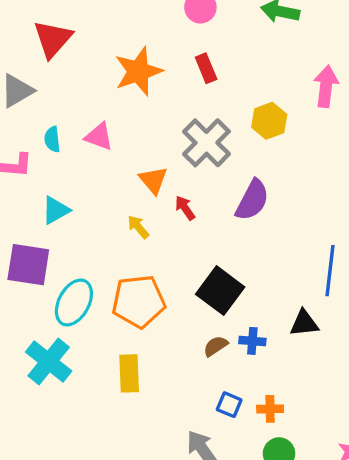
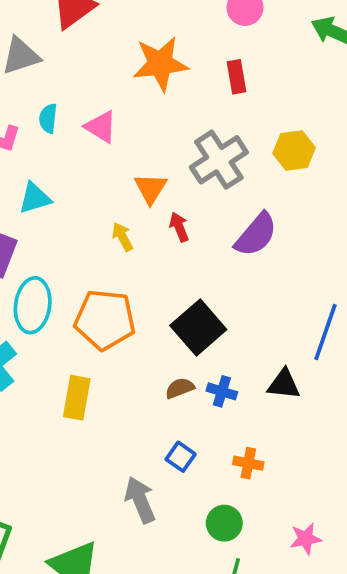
cyan ellipse: (74, 302) -> (33, 305), turned -33
orange cross: (270, 409) -> (248, 463), moved

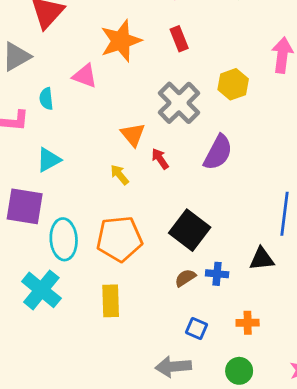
pink triangle: (101, 127) -> (85, 76), moved
gray arrow: (140, 500) -> (173, 367), turned -60

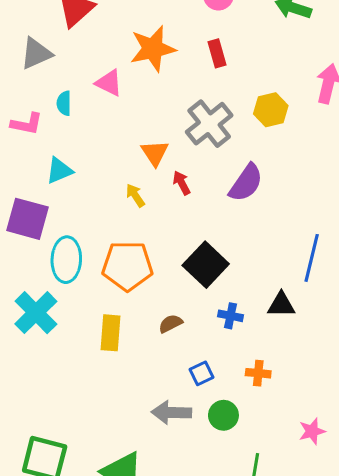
brown semicircle: (185, 278) -> (171, 324), moved
blue square: (197, 328) -> (201, 373), turned 35
green circle: (239, 371) -> (223, 415), moved

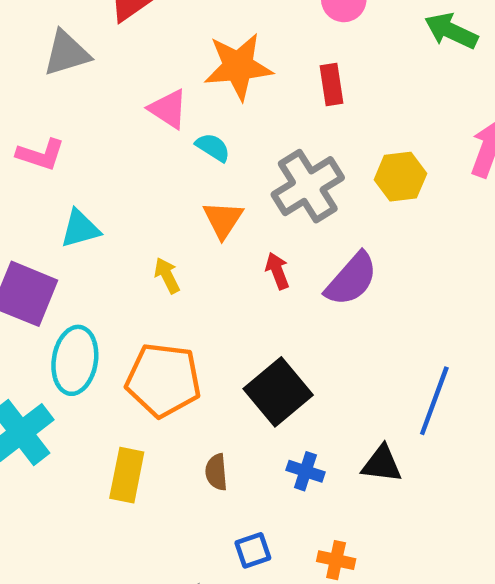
cyan semicircle: (64, 103) -> (213, 147), moved, turned 115
red arrow: (182, 183) -> (277, 271), moved
yellow arrow: (135, 195) -> (167, 275), moved
brown semicircle: (171, 324) -> (216, 472), turned -75

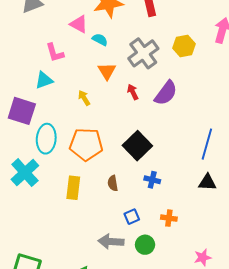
pink L-shape: (41, 154) -> (55, 53), moved, turned 60
black triangle: (382, 464) -> (207, 182), moved

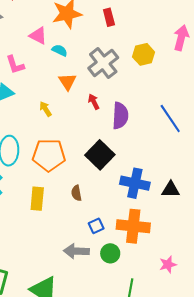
purple semicircle: (166, 93) -> (120, 116), moved, turned -32
blue line: (207, 144) -> (170, 118), moved, turned -48
blue cross: (152, 180) -> (135, 183), moved, size x1.8
orange cross: (169, 218) -> (133, 226), size x2.0

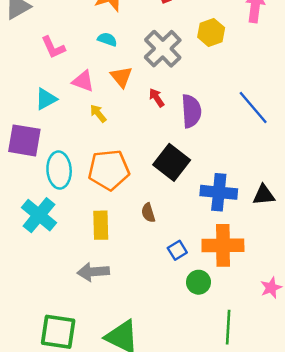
pink triangle: (38, 36) -> (83, 81), moved
pink L-shape: (15, 65) -> (53, 47), moved
gray arrow: (76, 251) -> (93, 272), moved

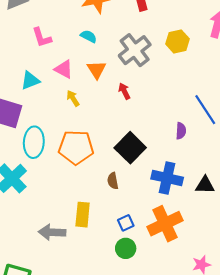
purple semicircle: (191, 111) -> (181, 131), moved, size x0.6
brown semicircle: (148, 213) -> (113, 181), moved
yellow rectangle: (101, 225) -> (83, 215), moved
orange cross: (223, 245) -> (165, 224), turned -32
green circle: (198, 282) -> (126, 248), moved

